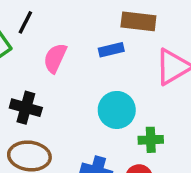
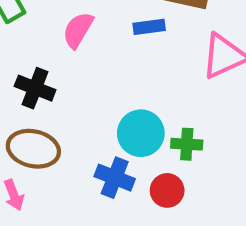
cyan circle: (117, 110) -> (141, 133), moved

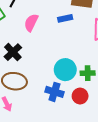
black cross: (35, 88) -> (13, 52), turned 30

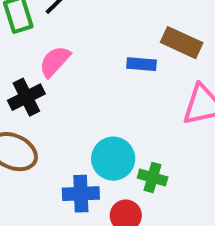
pink semicircle: (31, 23) -> (55, 61), moved
blue cross: (54, 92) -> (81, 194), turned -36

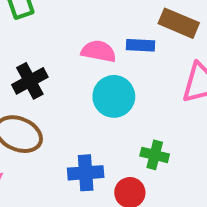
pink semicircle: (55, 61) -> (99, 51), moved, turned 60
cyan circle: (113, 159) -> (114, 96), moved

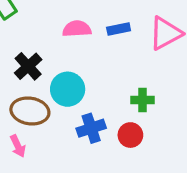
blue rectangle: (141, 45) -> (119, 29), moved
cyan circle: (114, 96) -> (68, 89), moved

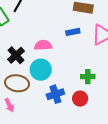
pink semicircle: (77, 29) -> (43, 45), moved

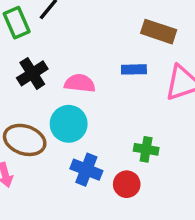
black cross: (16, 55) -> (32, 73), moved
blue cross: (55, 94) -> (86, 170), turned 30

